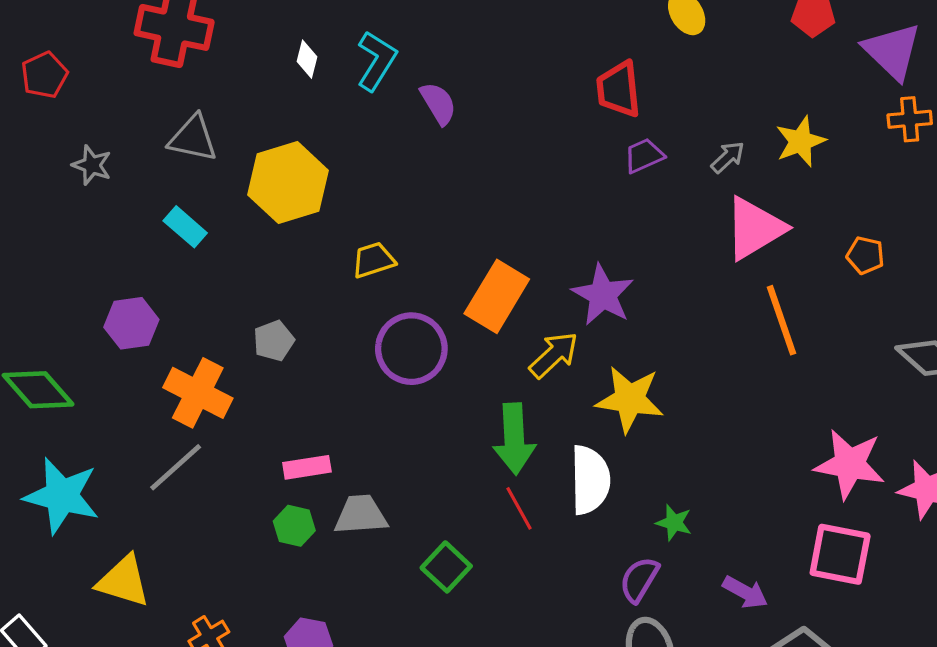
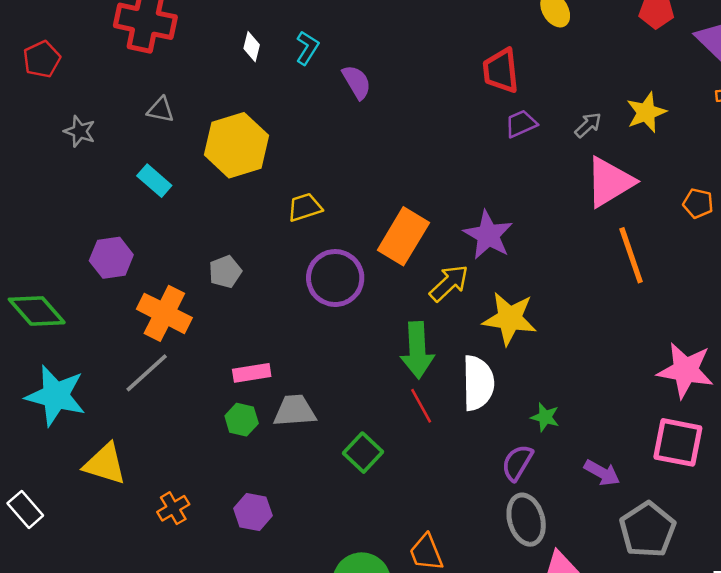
cyan L-shape: (377, 61) -> (307, 48), size x0.7
gray triangle: (193, 138) -> (161, 110), size x0.7

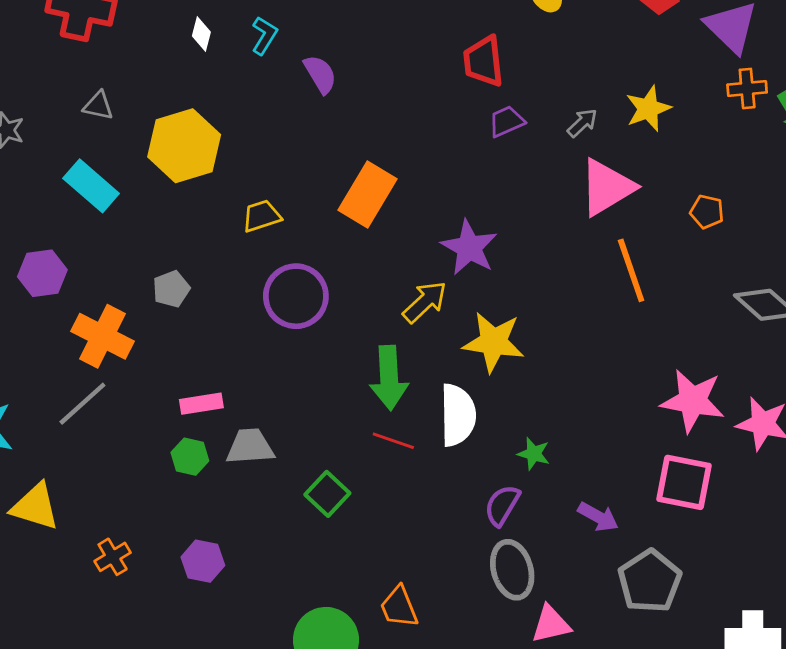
cyan rectangle: (154, 181) -> (91, 186), size x1.4
orange rectangle: (403, 236) -> (368, 194), moved
red line: (421, 406) -> (393, 441), turned -42

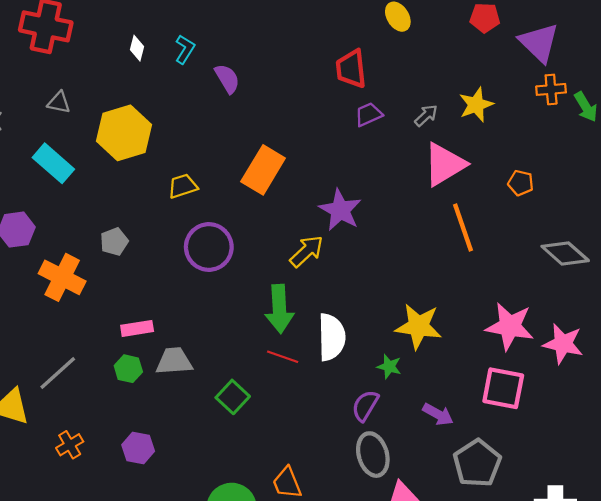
yellow star: (494, 342) -> (418, 326), moved
gray line: (82, 404) -> (58, 373), moved

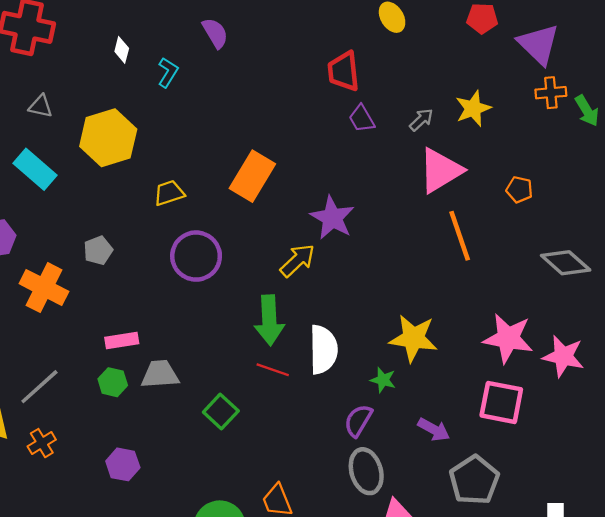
cyan L-shape: (185, 49) -> (168, 72), moved
purple semicircle: (227, 79) -> (215, 33), moved
purple trapezoid: (368, 114) -> (362, 119), turned -96
orange cross: (70, 445) -> (42, 443), moved

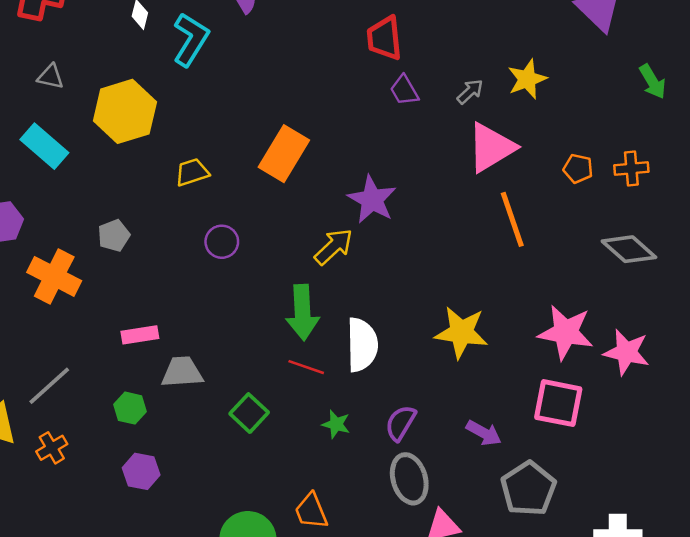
cyan L-shape: (168, 72) -> (191, 39), size x1.6
orange cross: (551, 93) -> (631, 169), moved
purple circle: (196, 256) -> (222, 242), size x0.6
green star: (383, 380) -> (336, 424), moved
green hexagon: (113, 382) -> (130, 408), moved

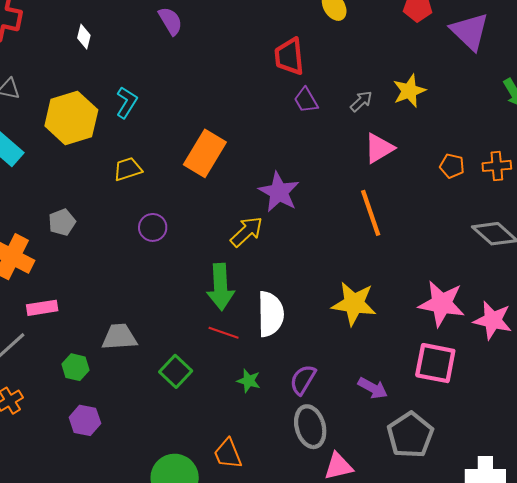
cyan L-shape: (191, 39) -> (127, 102), moved, size x0.7
pink triangle: (491, 147) -> (379, 148), size x0.7
orange line: (512, 219) -> (371, 213), moved
pink rectangle: (140, 335) -> (42, 308), moved

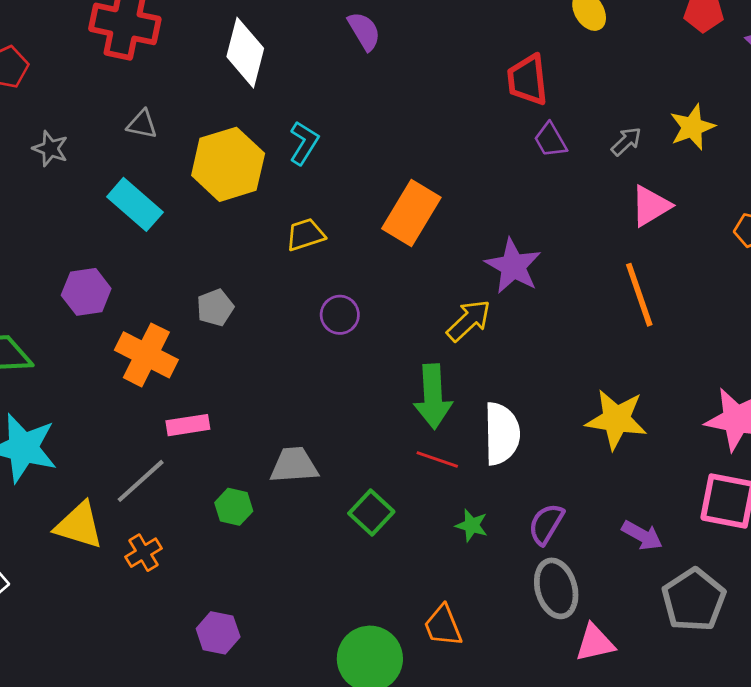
white diamond: (84, 37) -> (245, 53), size x2.0
purple hexagon: (85, 420) -> (218, 633), moved

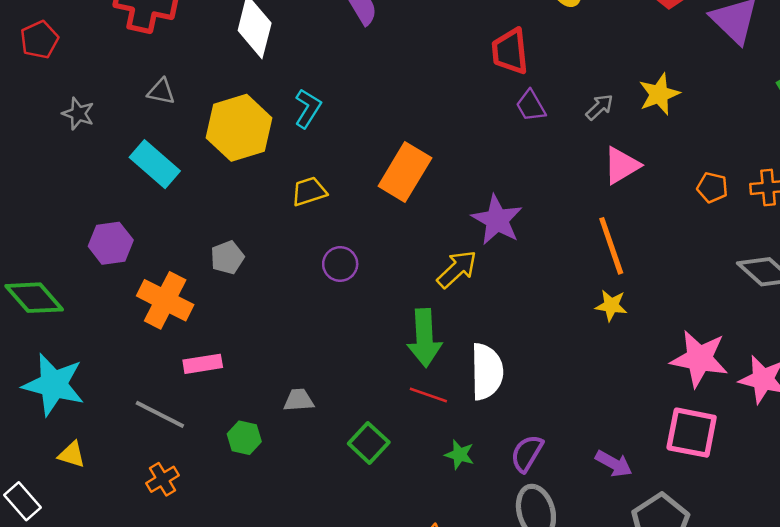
yellow star: (616, 419) -> (611, 305), moved, size x0.6
gray trapezoid: (294, 465) -> (299, 400), size x0.7
gray line: (141, 481) -> (160, 414), turned 69
yellow triangle: (79, 525) -> (72, 455), moved, size x0.6

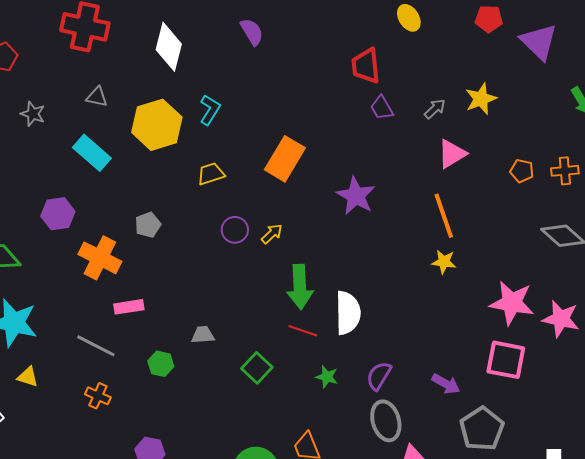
yellow arrow: (457, 269) -> (272, 234), moved, size x0.7
orange cross: (163, 479) -> (98, 396), turned -35

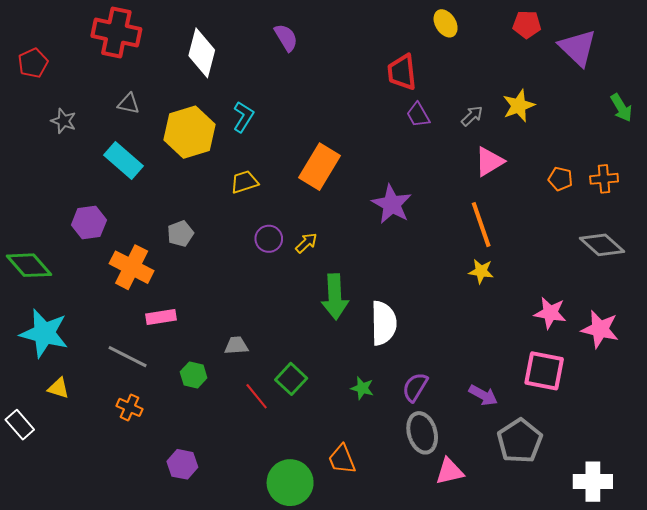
pink star: (512, 303) -> (550, 313), size x0.7
red line: (303, 331) -> (257, 396), moved, turned 32

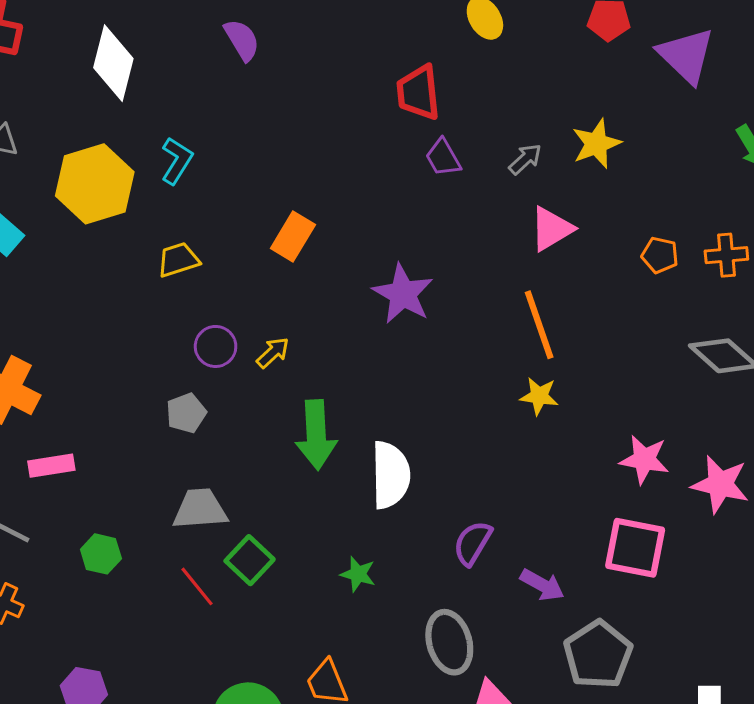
orange rectangle: (320, 167) -> (293, 237), size x0.7
gray pentagon: (180, 234) -> (186, 413), moved
gray trapezoid: (236, 345) -> (200, 509), moved, size x1.5
purple semicircle: (415, 387) -> (473, 543), moved

